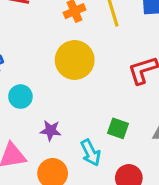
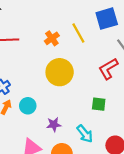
green square: (118, 128) -> (99, 104), moved

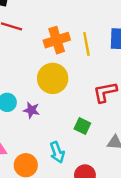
orange cross: (52, 38) -> (57, 40), size x1.5
purple star: (54, 125) -> (31, 110), moved

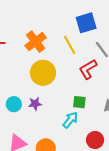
yellow line: (86, 44) -> (70, 45), moved
cyan arrow: (57, 152) -> (70, 120), moved, turned -102

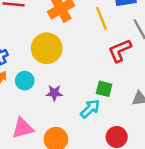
yellow circle: (43, 73) -> (47, 48), moved
purple star: (35, 104) -> (54, 93), moved

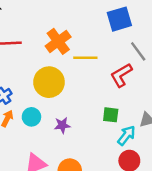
yellow line: (102, 18) -> (85, 58), moved, turned -60
cyan arrow: (90, 109) -> (126, 135), moved

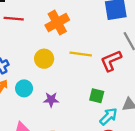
yellow line: (85, 58) -> (81, 54), moved
yellow circle: (49, 82) -> (44, 59), size x0.7

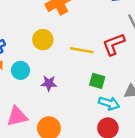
yellow line: (81, 54) -> (82, 50), moved
cyan arrow: (109, 116) -> (109, 103), turned 60

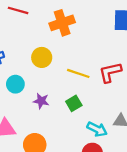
green square: (97, 81) -> (74, 103), moved, turned 35

